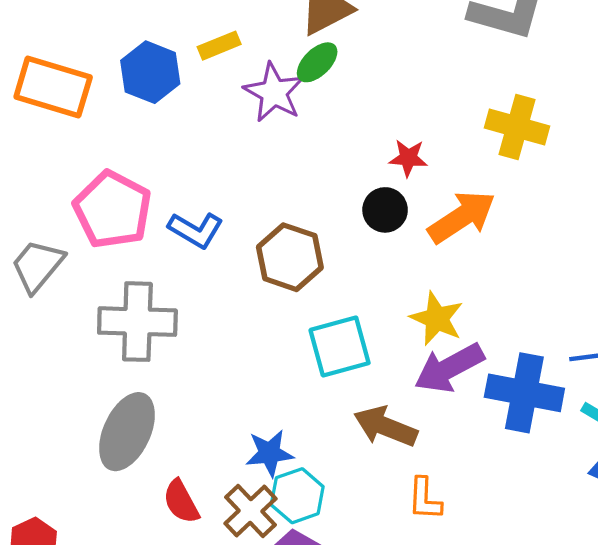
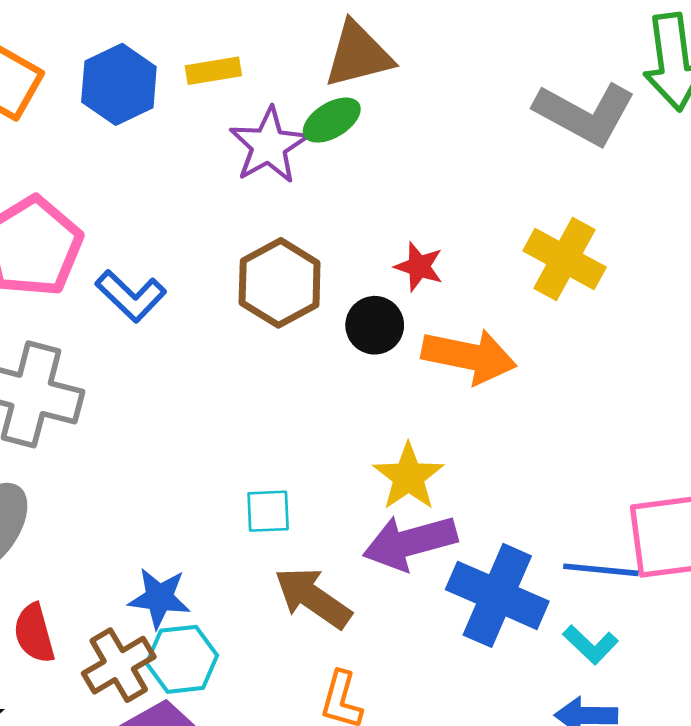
orange arrow: (462, 217) -> (469, 356), turned 32
brown hexagon: (290, 257) -> (280, 283), moved
cyan square: (340, 346) -> (268, 511), moved, size x0.6

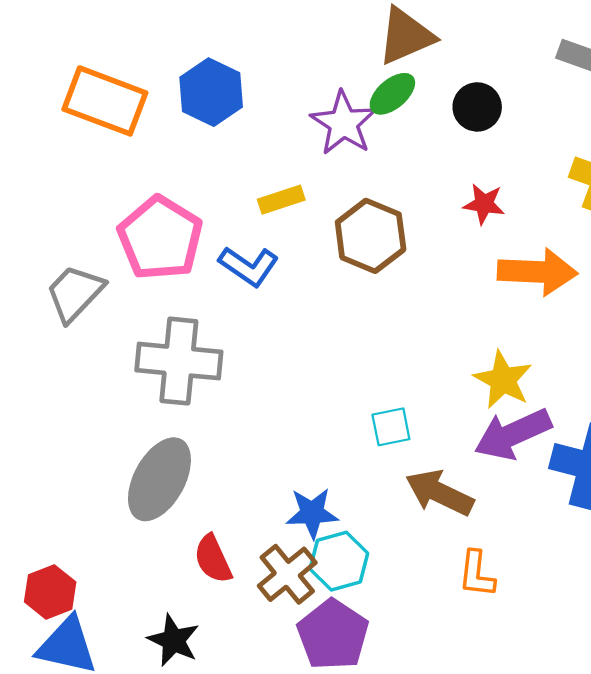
yellow rectangle: (213, 71) -> (281, 200), moved
black circle: (375, 325) -> (477, 107), moved

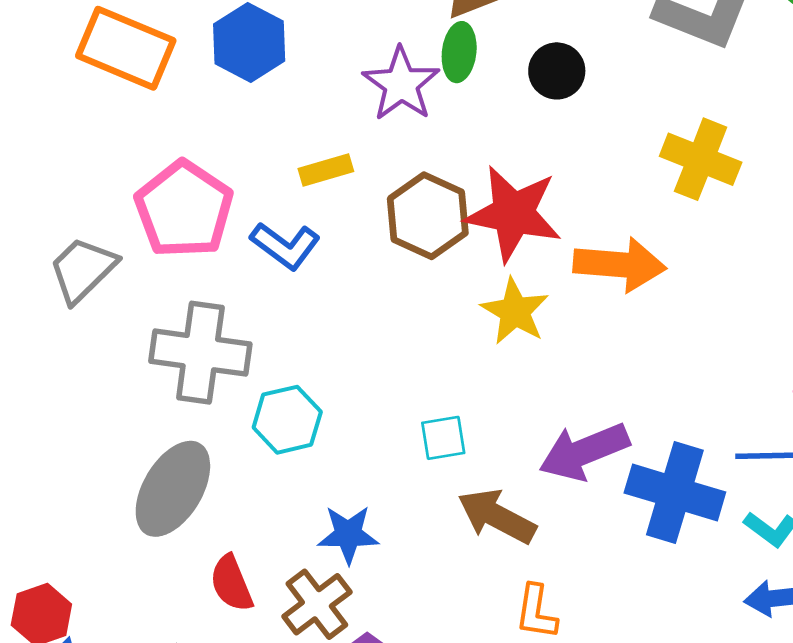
green ellipse: (392, 94) -> (459, 52), turned -45
red star: (484, 204) -> (513, 214), moved, size x2.0
yellow star: (503, 380) -> (515, 311), moved
cyan hexagon: (339, 561) -> (287, 420), moved

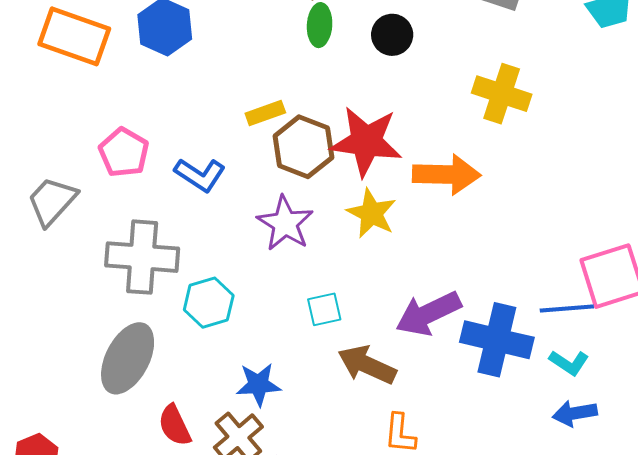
purple star: (401, 84) -> (285, 223), moved
yellow rectangle: (326, 170) -> (265, 113), moved
pink pentagon: (184, 209) -> (124, 152), size x0.7

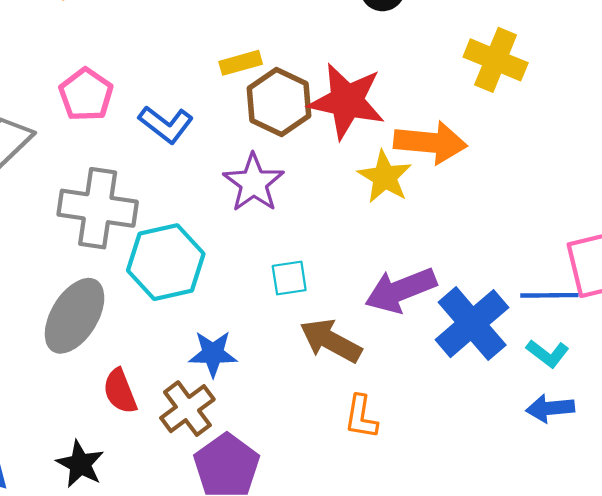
yellow star: (372, 213) -> (385, 177), moved
cyan hexagon: (209, 303) -> (166, 262), size x1.4
blue cross: (497, 340) -> (472, 324), turned 32

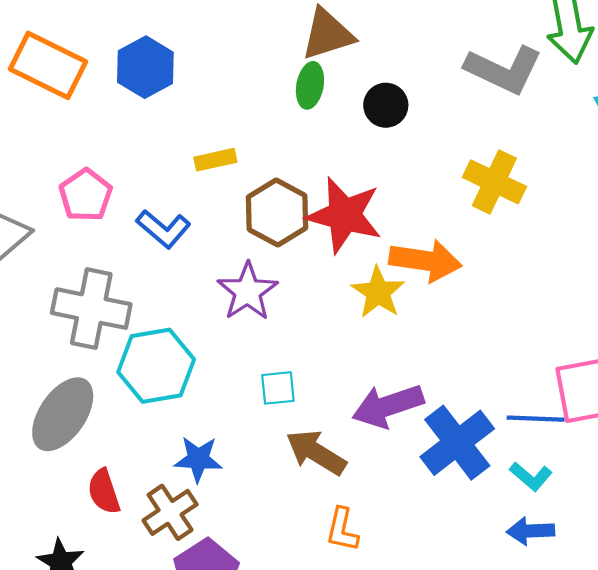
yellow rectangle: (241, 63) -> (215, 160), moved

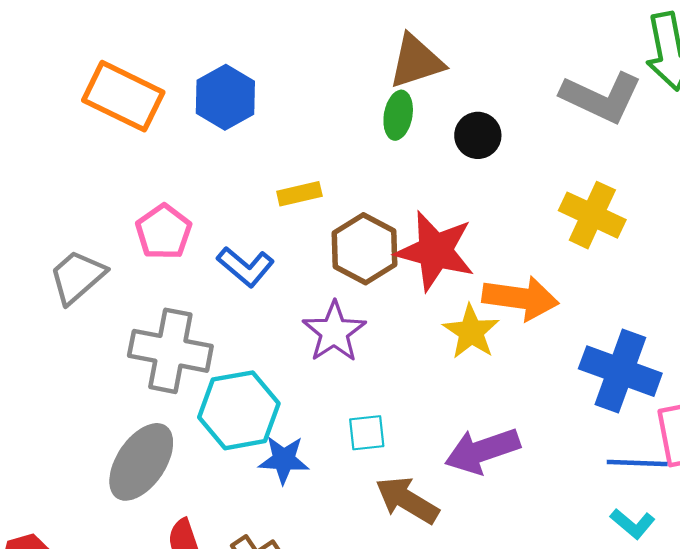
blue cross: (457, 443) -> (620, 371), moved, turned -32
blue star: (198, 459) -> (284, 460), moved

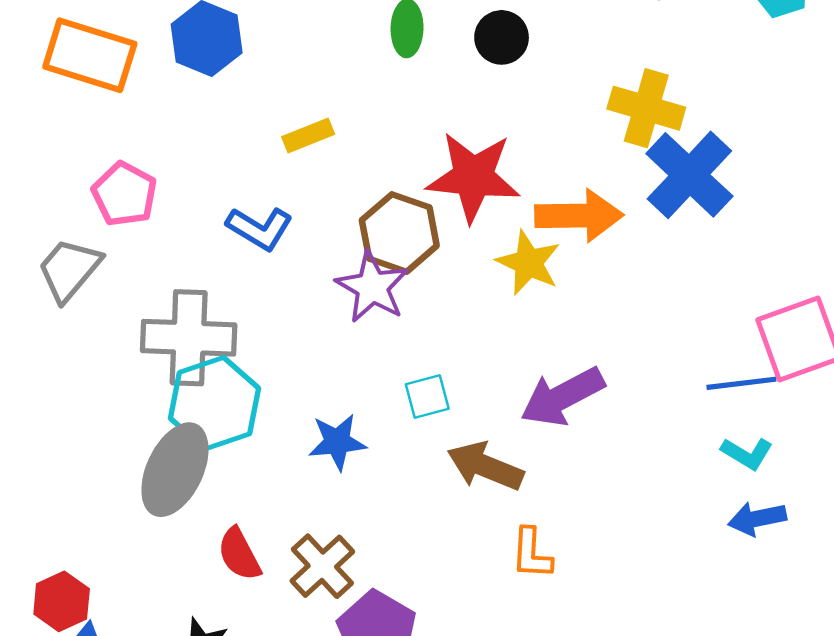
pink pentagon: (164, 232) -> (124, 194), moved
brown hexagon: (364, 249) -> (399, 233), moved
blue cross: (620, 371) -> (689, 175), moved, turned 32
cyan hexagon: (239, 410) -> (215, 403), moved

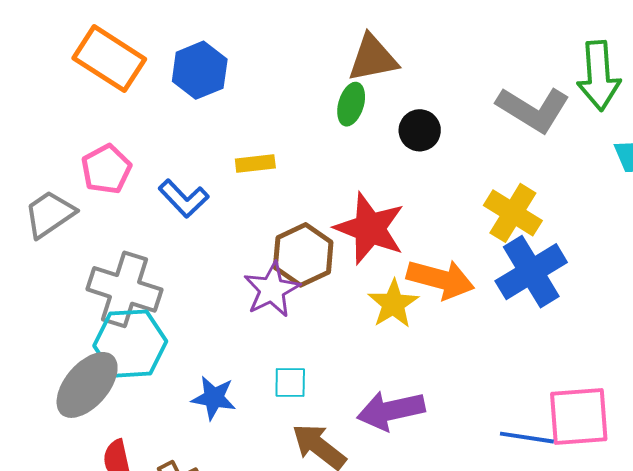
blue L-shape: (260, 228) -> (184, 198), moved

